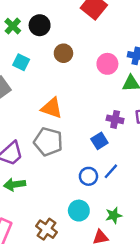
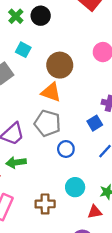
brown circle: (63, 53) -> (60, 65), moved, size x1.5
blue circle: (88, 176) -> (66, 149), moved
brown cross: (47, 229) -> (45, 204), turned -36

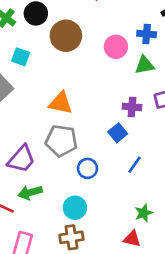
brown circle: (60, 65) -> (66, 36), moved
cyan circle: (75, 187) -> (75, 208), moved
red triangle: (95, 212) -> (132, 239), turned 32

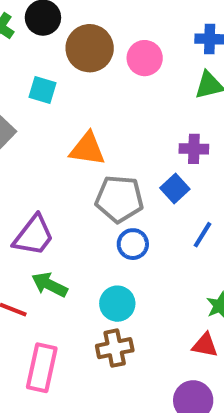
pink circle: (116, 47) -> (145, 58), moved
cyan square: (21, 57) -> (43, 90), moved
gray pentagon: (61, 141) -> (119, 199), moved
green arrow: (30, 192) -> (49, 285), turned 45

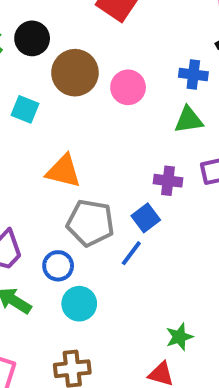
blue line: (203, 235) -> (131, 253), moved
blue circle: (133, 244) -> (58, 266), moved
cyan circle: (117, 304) -> (79, 304), moved

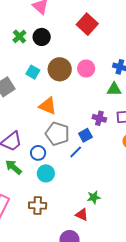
brown circle: (75, 73) -> (60, 69), moved

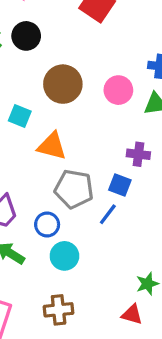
pink circle: (86, 69) -> (118, 90), moved
cyan square: (33, 72) -> (20, 116), moved
blue square: (85, 135) -> (120, 185), turned -32

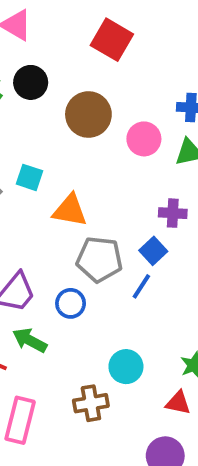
brown circle: (63, 84) -> (88, 114), moved
blue square: (120, 185) -> (153, 251), turned 30
cyan circle: (64, 256) -> (126, 367), moved

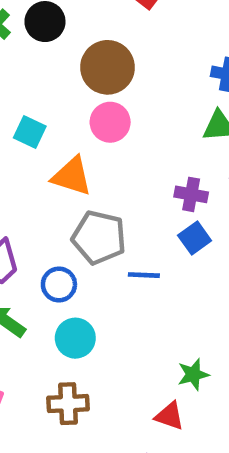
pink circle: (144, 139) -> (110, 122), moved
blue square: (153, 251) -> (195, 238), moved
blue line: (141, 286) -> (144, 275), turned 52
cyan circle: (126, 367) -> (75, 338), moved

